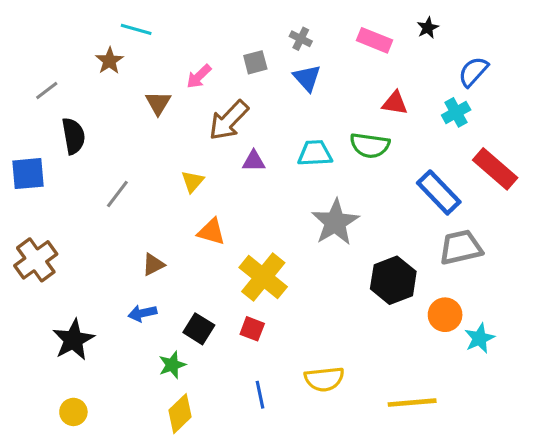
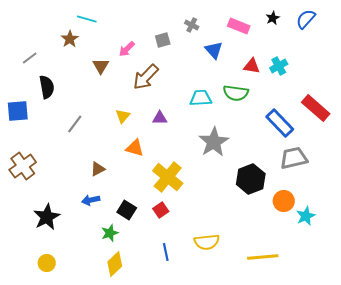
blue semicircle: (473, 72) -> (306, 19), moved
blue triangle: (307, 78) -> (214, 50), moved
cyan cross: (456, 112) -> (279, 66), moved
purple triangle: (254, 161) -> (160, 118), moved
red square: (252, 329) -> (161, 210), turned 35

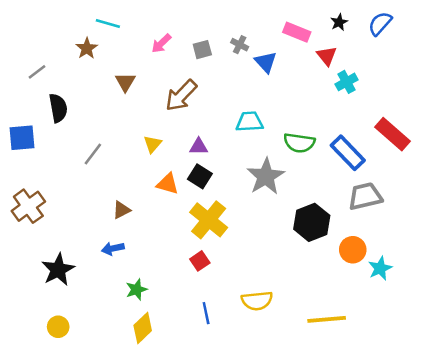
gray cross: (192, 25) -> (240, 45), moved
pink arrow: (127, 49) -> (161, 43), moved
red triangle: (252, 66) -> (327, 56), moved, turned 42
green semicircle: (236, 93) -> (299, 143), moved
black square: (127, 210) -> (200, 176), moved

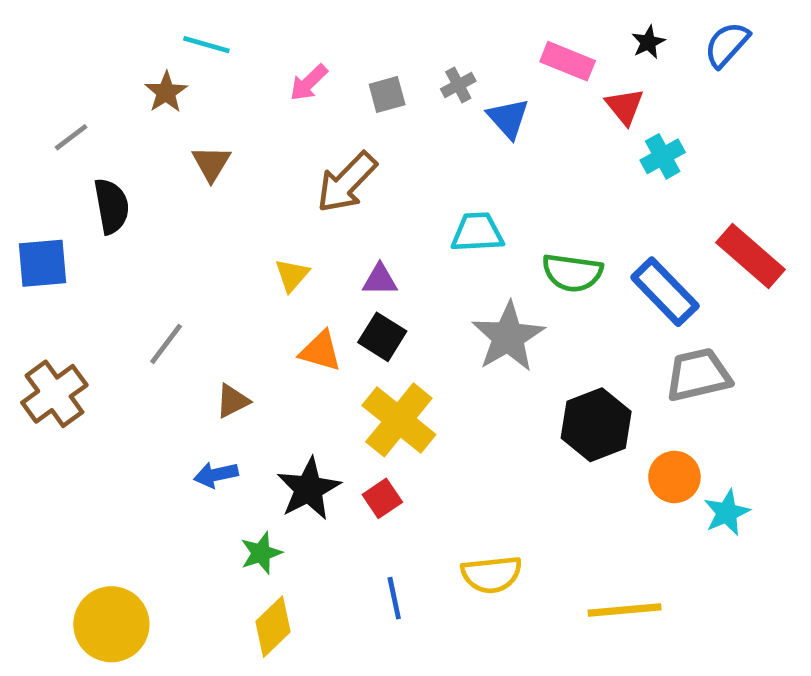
gray cross: (240, 45) -> (458, 85), turned 35
brown triangle: (125, 82) -> (211, 163), moved
gray line: (93, 154) -> (166, 344), moved
black star: (58, 270) -> (309, 489), moved
yellow circle: (58, 327) -> (111, 624), size x1.8

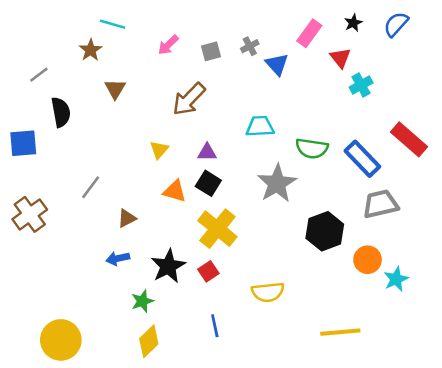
pink rectangle: (568, 61) -> (309, 33), turned -76
yellow semicircle: (492, 574) -> (268, 292), moved

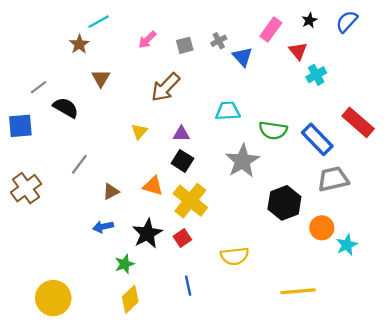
cyan line: (113, 24) -> (99, 22), turned -45
gray line: (39, 75) -> (38, 87), moved
black semicircle: (61, 112) -> (66, 108), moved, turned -50
orange triangle: (175, 191) -> (153, 186), moved

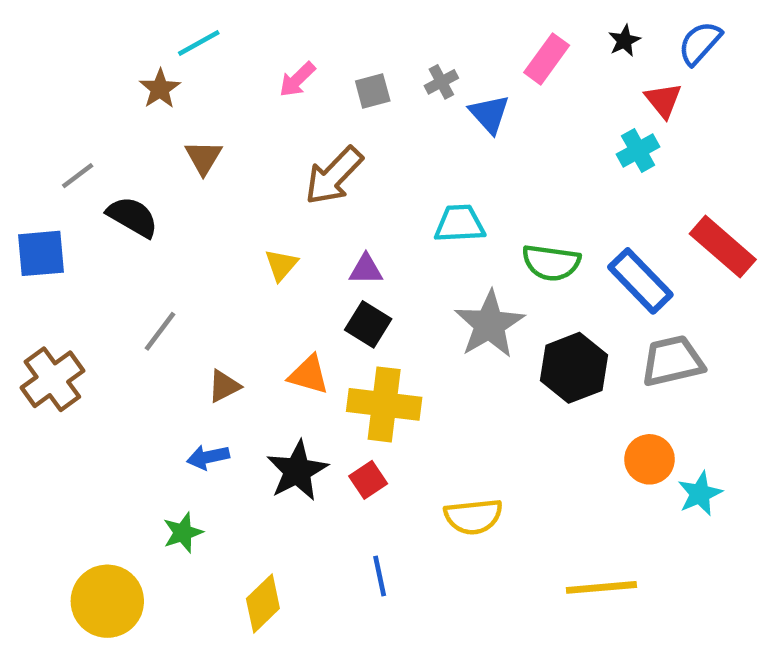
red triangle: (298, 51) -> (663, 100), moved
yellow cross: (190, 201) -> (384, 404), turned -32
black hexagon: (284, 203) -> (574, 368), moved
green star: (125, 264) -> (183, 533), moved

